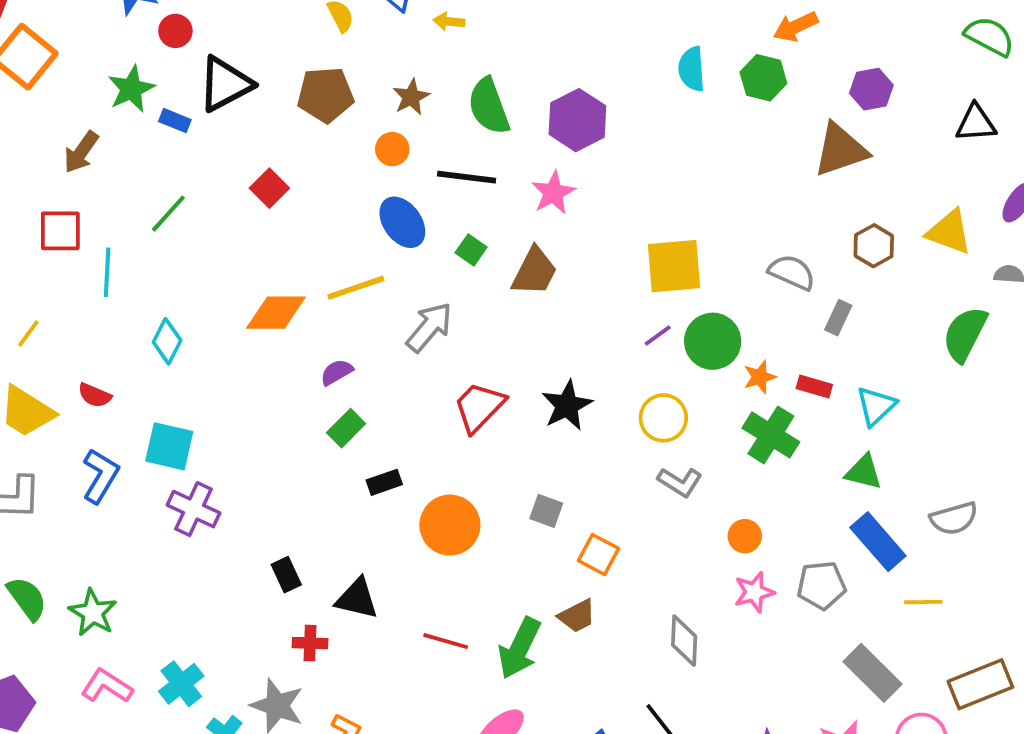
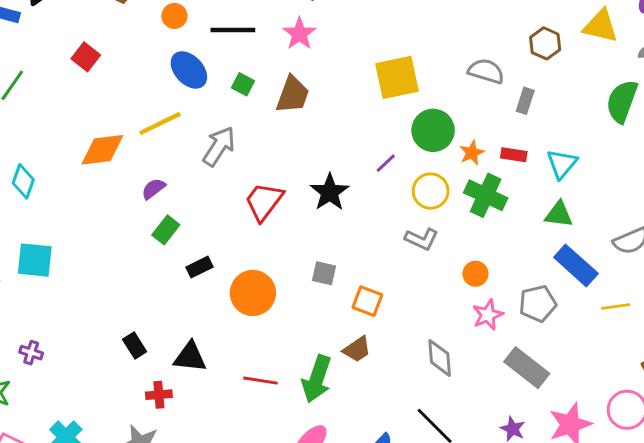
purple line: (658, 335) -> (386, 163), moved
yellow circle: (663, 418) -> (431, 191), moved
purple cross: (194, 509) -> (31, 353), moved, size x0.6
gray rectangle: (873, 673) -> (527, 368), moved

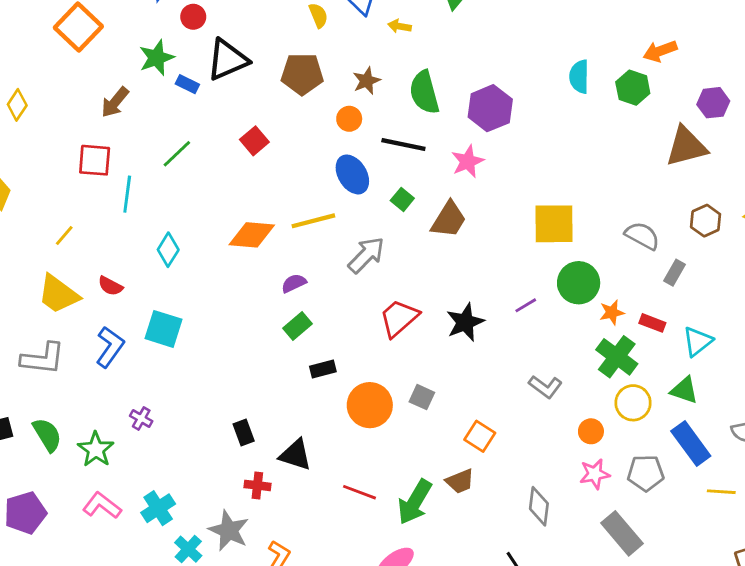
yellow circle: (431, 191) -> (633, 403), moved
gray square: (324, 273) -> (422, 397), moved

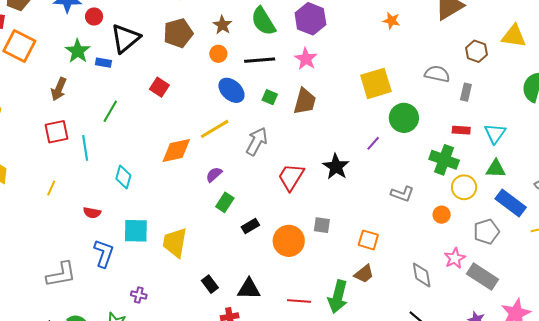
yellow trapezoid: (58, 294) -> (175, 243), moved, turned 80
orange star: (612, 312) -> (391, 21), moved, turned -30
pink star: (595, 474) -> (455, 258), moved

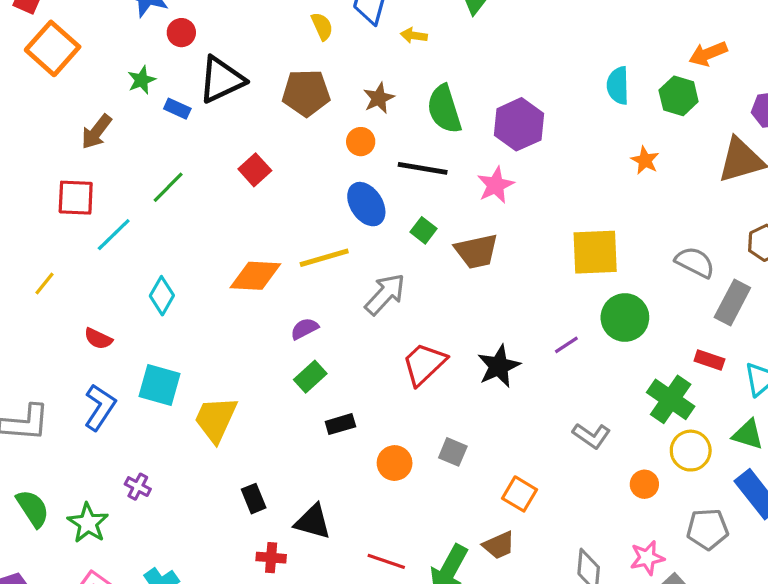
green star: (78, 51) -> (142, 80), size x0.7
gray rectangle: (466, 92) -> (732, 302), size x1.5
brown trapezoid: (305, 101) -> (476, 251), turned 48
cyan line: (85, 148) -> (114, 235), turned 40
orange circle: (289, 241) -> (395, 463), size x0.7

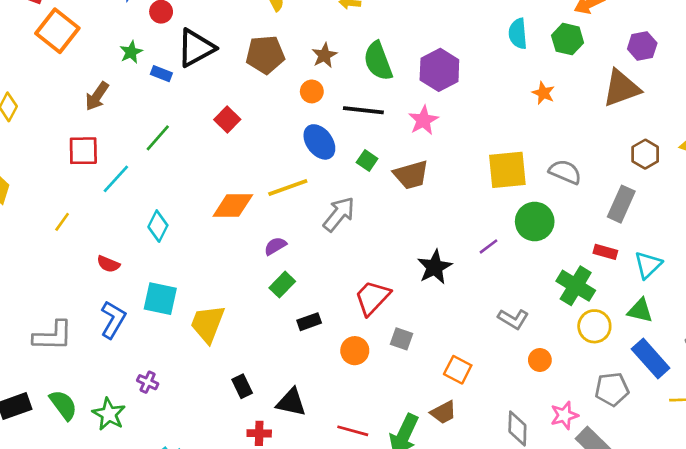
gray semicircle: (695, 262) -> (565, 172), moved
red trapezoid: (424, 364) -> (372, 298), moved
orange circle: (644, 484) -> (540, 360), moved

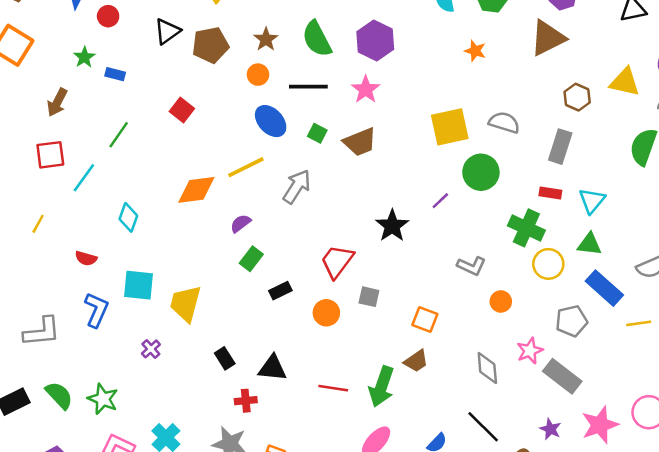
black triangle: (196, 48) -> (167, 31), moved, size x0.7
purple cross: (148, 382) -> (151, 349), moved, turned 30

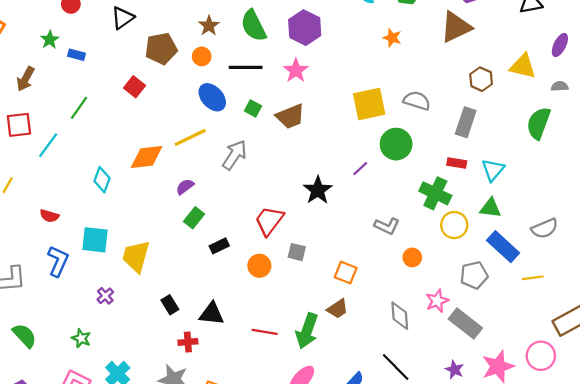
brown pentagon: (210, 45) -> (161, 49), moved
cyan diamond: (128, 217) -> (102, 180), moved
green star: (103, 399) -> (81, 338), moved, size x0.7

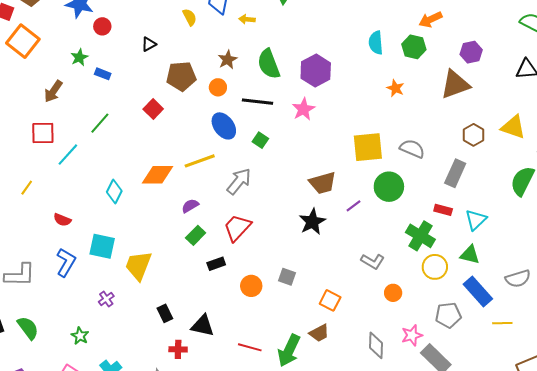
black triangle: (123, 18) -> (149, 44), size x0.7
brown trapezoid: (290, 116) -> (323, 183), moved
red trapezoid: (269, 221) -> (237, 228), moved

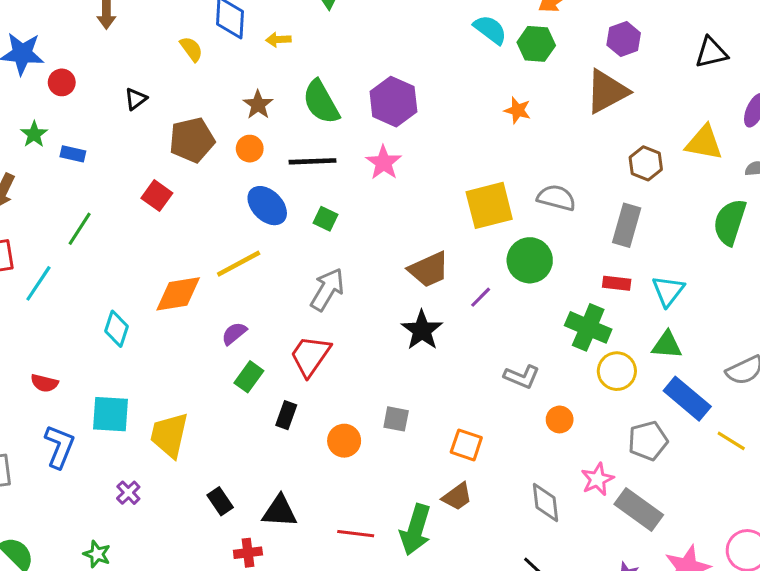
cyan semicircle: (376, 43) -> (490, 30), moved, turned 140
gray arrow: (239, 181) -> (327, 290), moved
black rectangle: (216, 264) -> (286, 415), turned -42
yellow line: (502, 323) -> (731, 441), turned 42

